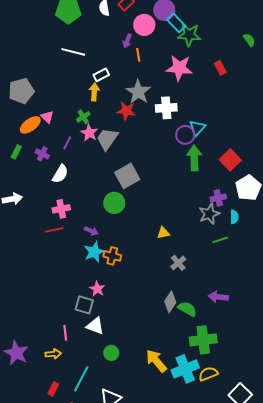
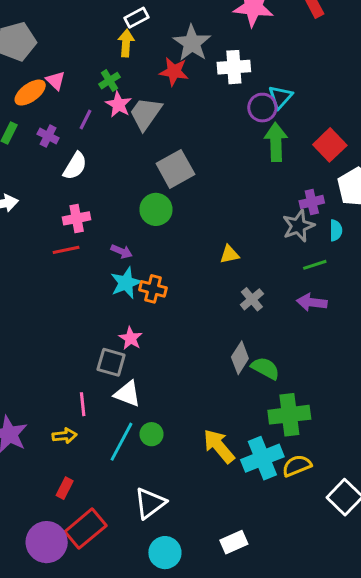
purple arrow: (218, 297) -> (312, 302), moved
cyan line: (81, 379) -> (122, 442), moved

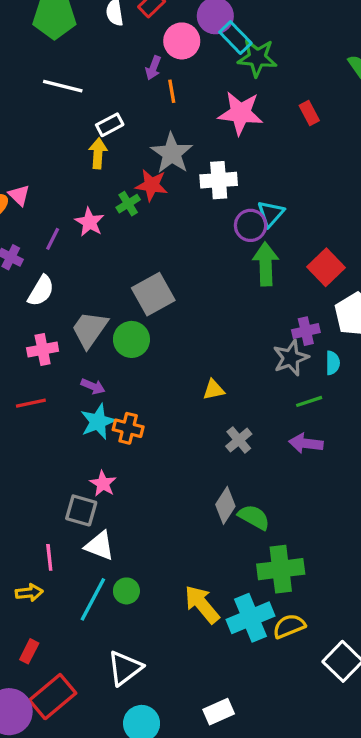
green cross: (110, 81) -> (128, 204), moved
gray trapezoid: (145, 114) -> (90, 329), moved
red line: (66, 250) -> (31, 403), moved

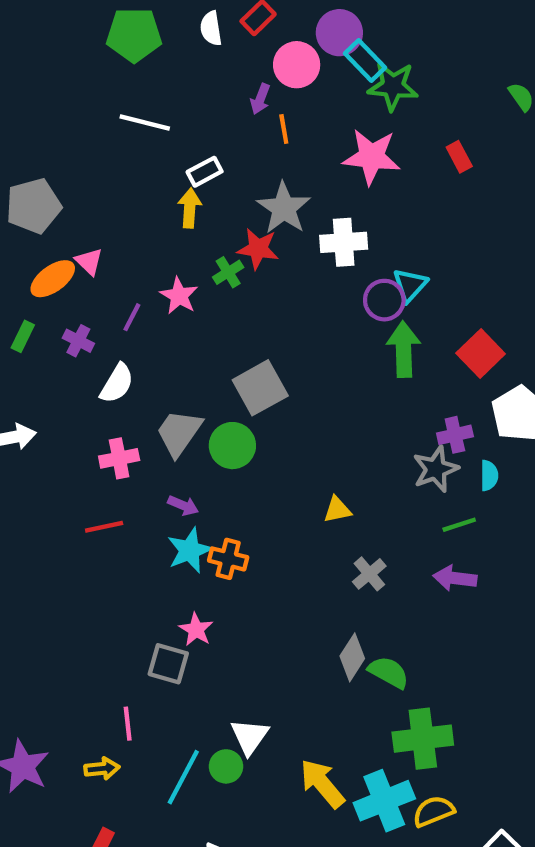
white triangle: (100, 546) -> (250, 736), moved, turned 44

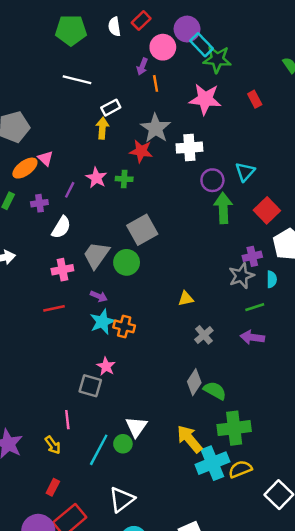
green cross: (228, 272) -> (124, 179), moved, turned 35
cyan triangle: (410, 285) -> (245, 172), moved
purple cross: (78, 341) -> (39, 203), turned -35
yellow arrow: (102, 769) -> (53, 445), turned 60
yellow arrow: (322, 784) -> (189, 439), moved

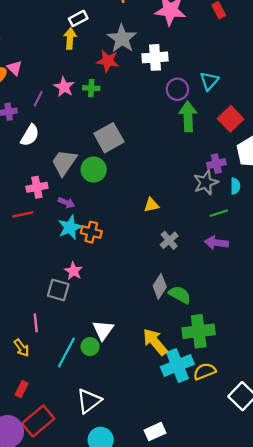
pink cross: (62, 270) -> (37, 187), moved

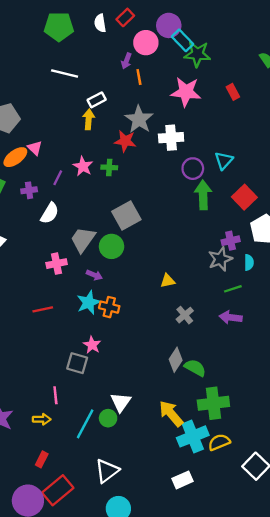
purple arrow: (66, 203) -> (94, 275), moved
red line: (23, 214) -> (43, 309), moved
yellow arrow: (22, 348) -> (42, 419), turned -54
white rectangle: (155, 432) -> (182, 480), moved

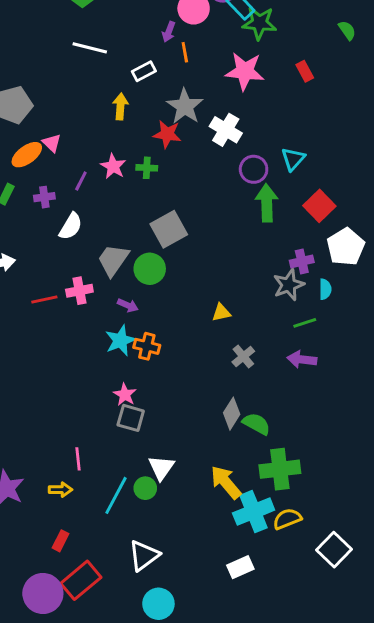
white rectangle: (97, 100) -> (144, 71), moved
white cross: (171, 138) -> (226, 130), turned 35
red line: (43, 309) -> (44, 299), moved
gray square: (77, 363) -> (131, 418), moved

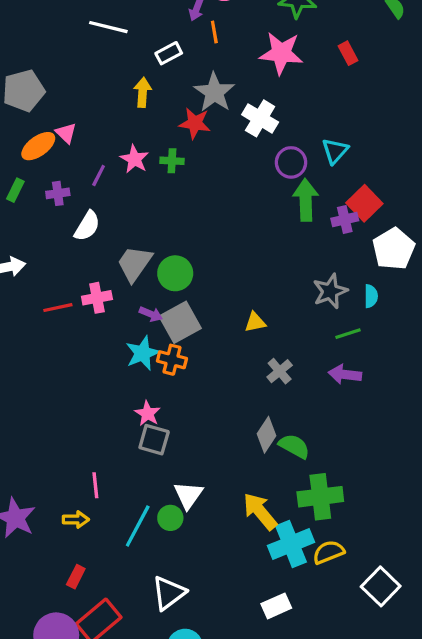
gray square: (169, 229) -> (180, 322), moved
purple cross: (302, 261) -> (345, 219), moved

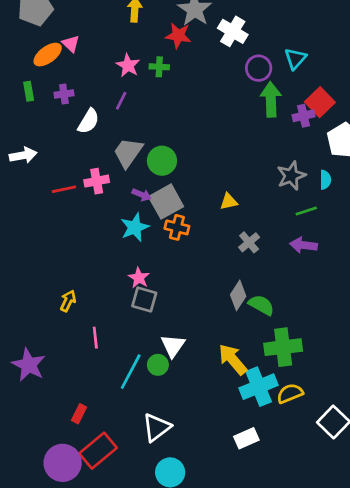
purple line: (99, 175) -> (121, 101), moved
green rectangle: (15, 190) -> (29, 91), turned -36
orange cross: (172, 360) -> (177, 227), moved
yellow arrow: (76, 520) -> (68, 301), moved, turned -65

